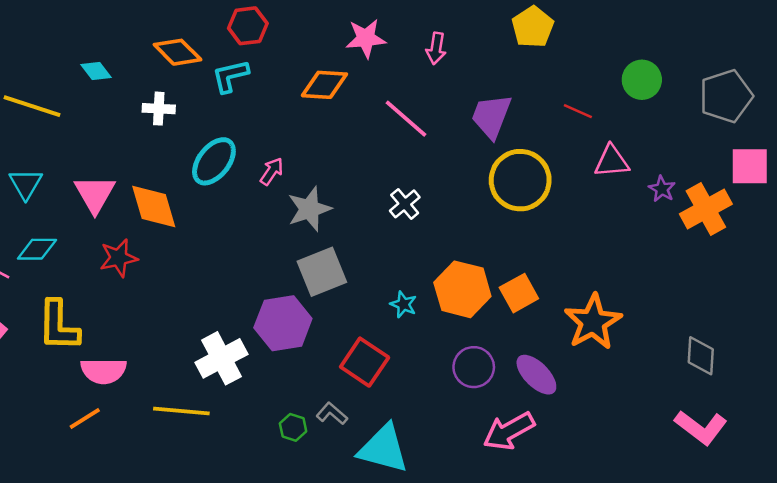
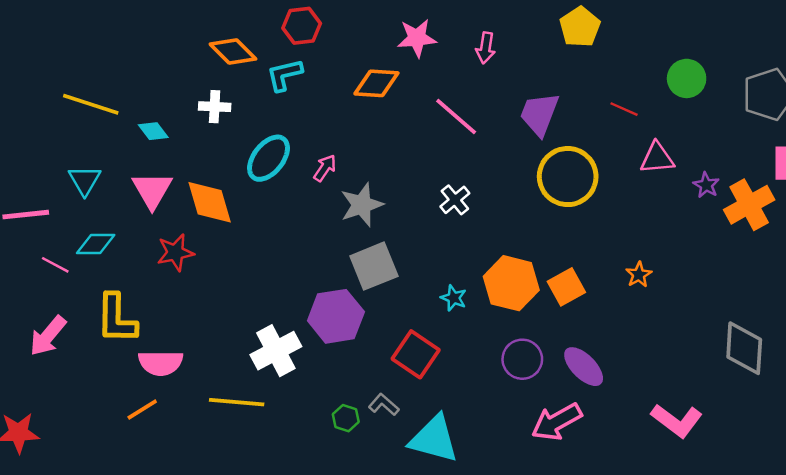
cyan diamond: (96, 71) -> (153, 131), moved
orange star: (593, 322) -> (639, 275), moved, size x0.5
gray diamond: (701, 356) -> (744, 348), size x1.4
pink L-shape: (701, 427) -> (677, 421), moved

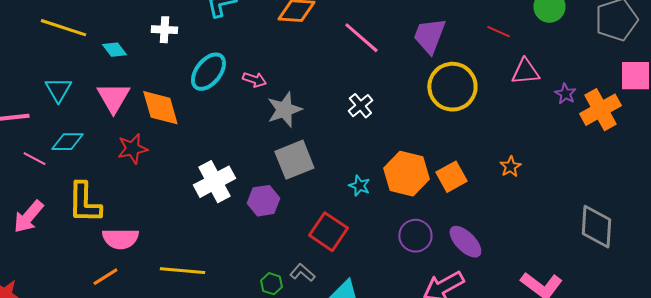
pink arrow: (325, 168) -> (254, 80), turned 75
purple hexagon: (336, 316) -> (263, 201), size x0.7
white cross: (276, 351) -> (214, 182), moved

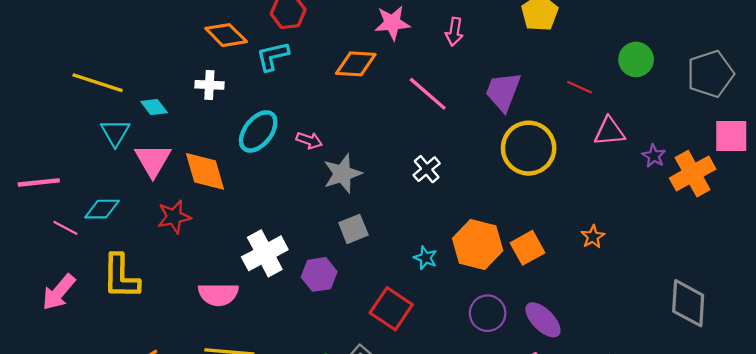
cyan triangle: (58, 90) -> (115, 133), moved
gray square: (294, 160) -> (353, 229), size x0.7
pink semicircle: (120, 239) -> (218, 294), moved

